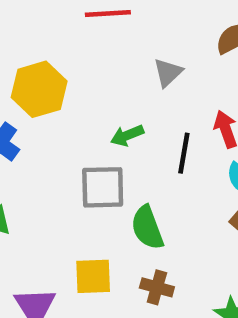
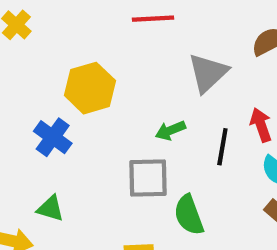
gray triangle: (168, 73) -> (208, 73), size x1.5

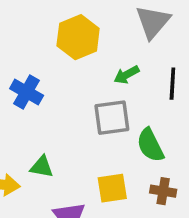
yellow hexagon: (90, 88) -> (78, 37), moved
green triangle: (50, 208) -> (42, 167), moved

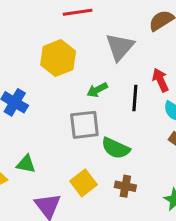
green semicircle: (150, 145) -> (116, 148), turned -40
yellow square: (112, 188) -> (84, 183), turned -30

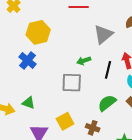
yellow hexagon: (58, 58) -> (38, 32), moved
green semicircle: (116, 148) -> (107, 103), moved, turned 108

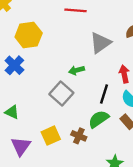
black line: (108, 70) -> (104, 94), moved
gray square: (72, 83) -> (61, 94), turned 35
brown cross: (93, 128) -> (79, 136), moved

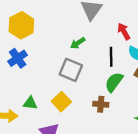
blue cross: (14, 65) -> (18, 58), turned 30
yellow square: (51, 136) -> (61, 102), moved

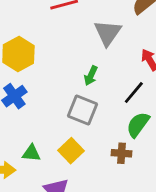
green arrow: (78, 43) -> (91, 76), turned -32
black line: (111, 57) -> (134, 92), turned 42

